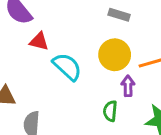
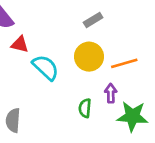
gray rectangle: (119, 15) -> (93, 20), turned -48
purple arrow: (128, 86) -> (111, 93), moved

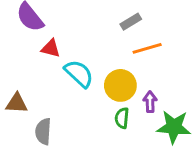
yellow circle: (89, 57) -> (120, 85), moved
orange line: (124, 63) -> (147, 48), moved

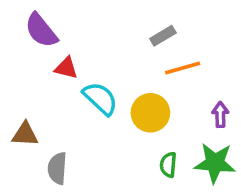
purple arrow: (150, 102) -> (220, 115), moved
green semicircle: (122, 118) -> (168, 165), moved

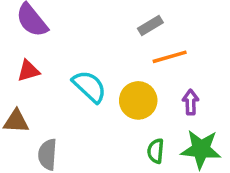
red triangle: (66, 68) -> (28, 71), moved, turned -30
purple arrow: (220, 115) -> (190, 102), moved

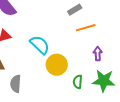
yellow circle: (138, 100) -> (57, 65), moved

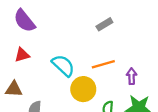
orange line: (86, 28) -> (103, 64), moved

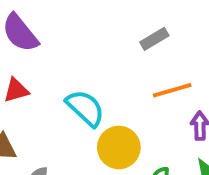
orange line: (103, 64) -> (172, 90), moved

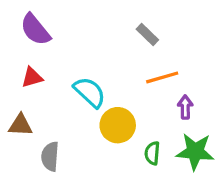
gray rectangle: (154, 39) -> (147, 35), turned 75

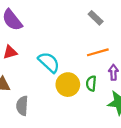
gray rectangle: (147, 35) -> (96, 18), moved
green semicircle: (152, 153) -> (91, 83), moved

